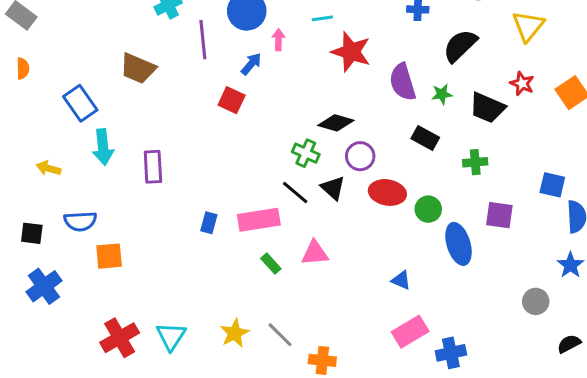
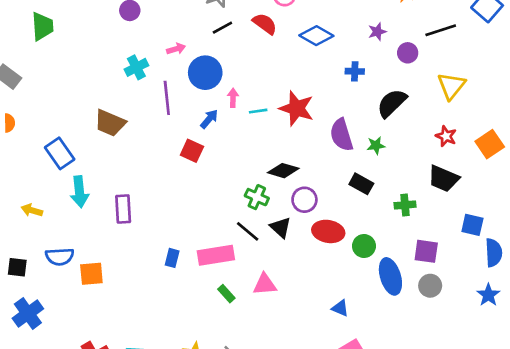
cyan line: (322, 18) -> (258, 111), moved
black trapezoid: (487, 108) -> (443, 179), moved
orange square: (109, 256) -> (91, 274), moved
gray circle: (536, 301) -> (430, 286), moved

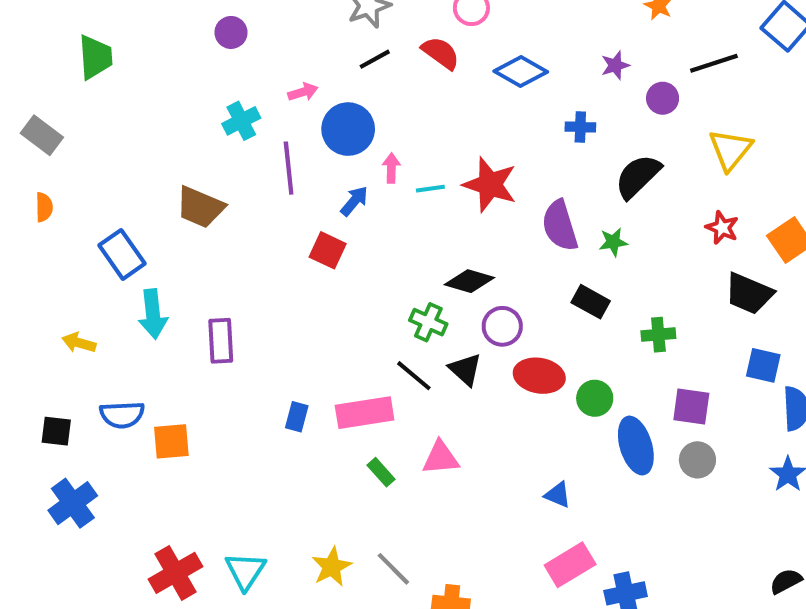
black trapezoid: (443, 179) -> (749, 293), moved

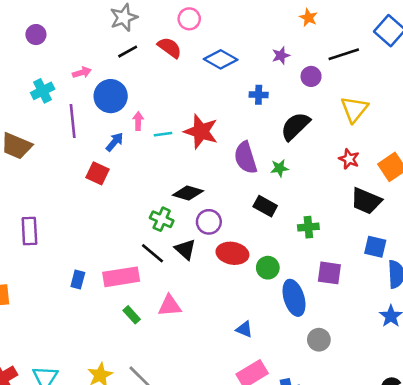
gray circle: (697, 460) -> (319, 340), moved

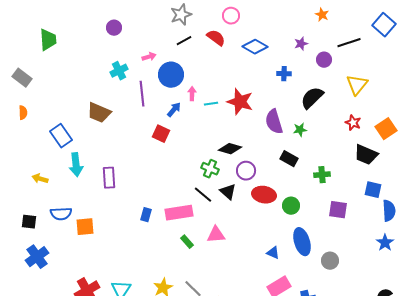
blue ellipse: (294, 298) -> (302, 242), moved

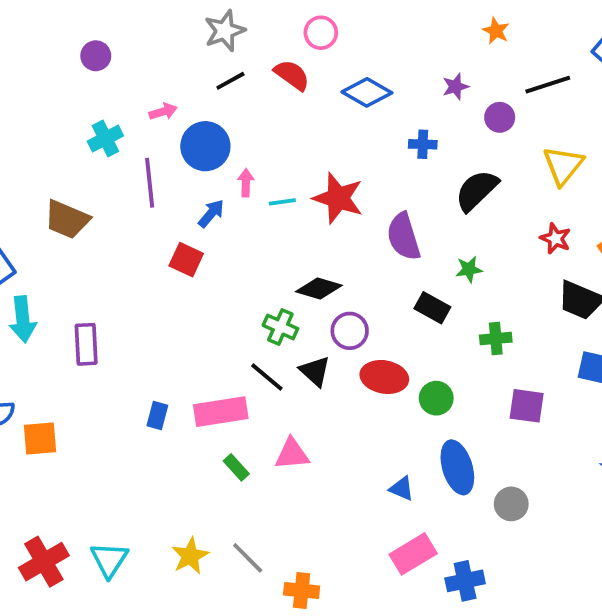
green star: (300, 130) -> (469, 269), moved

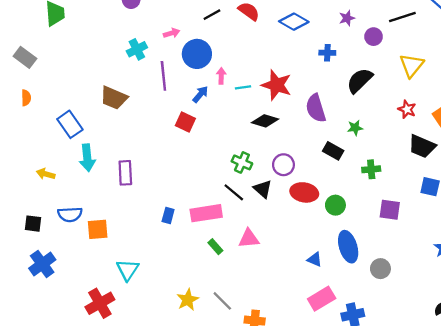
black diamond: (319, 289) -> (265, 121), moved
cyan triangle: (109, 560) -> (128, 270), moved

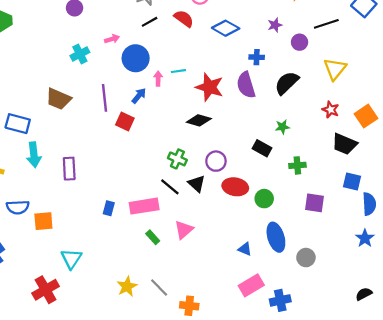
purple line: (163, 76) -> (105, 98), moved
cyan line: (243, 87) -> (178, 71), moved
purple semicircle: (316, 108) -> (246, 85), moved
blue rectangle: (70, 124) -> (18, 124), turned -40
pink triangle: (249, 239) -> (184, 230), turned -36

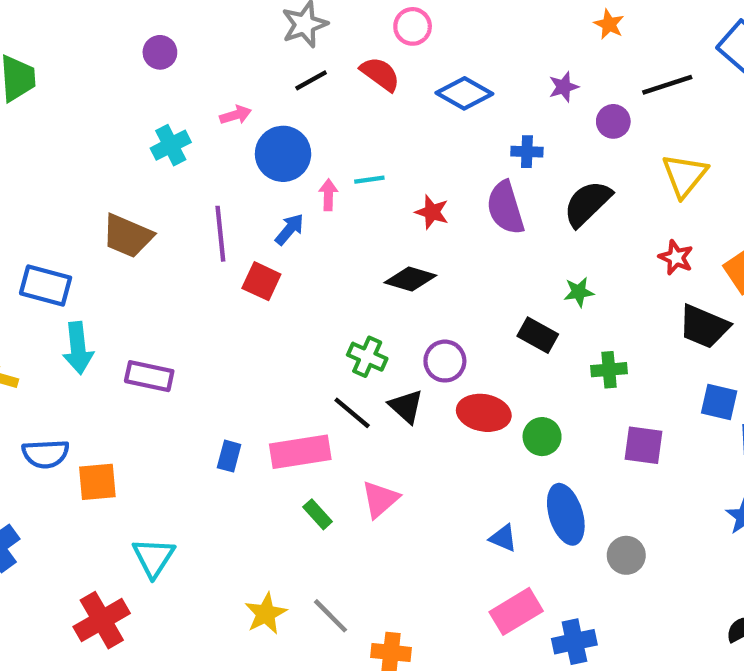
red star: (210, 87) -> (432, 212), size x0.6
purple rectangle: (69, 169) -> (149, 376), turned -75

